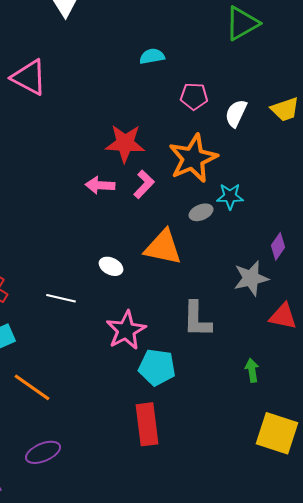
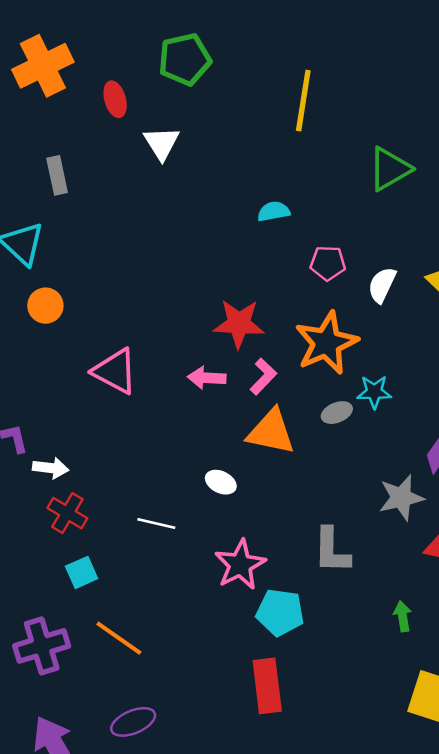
pink triangle: (29, 77) -> (115, 371), moved
orange triangle: (163, 247) -> (271, 432), moved

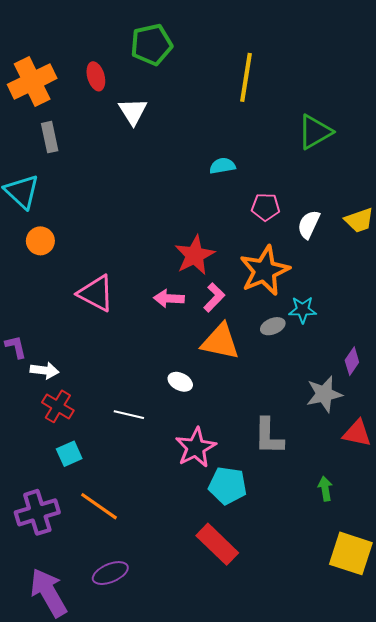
orange cross: (43, 66) -> (32, 81), moved
red star: (239, 324) -> (195, 255), turned -30
red rectangle: (267, 686) -> (217, 544), turned -39

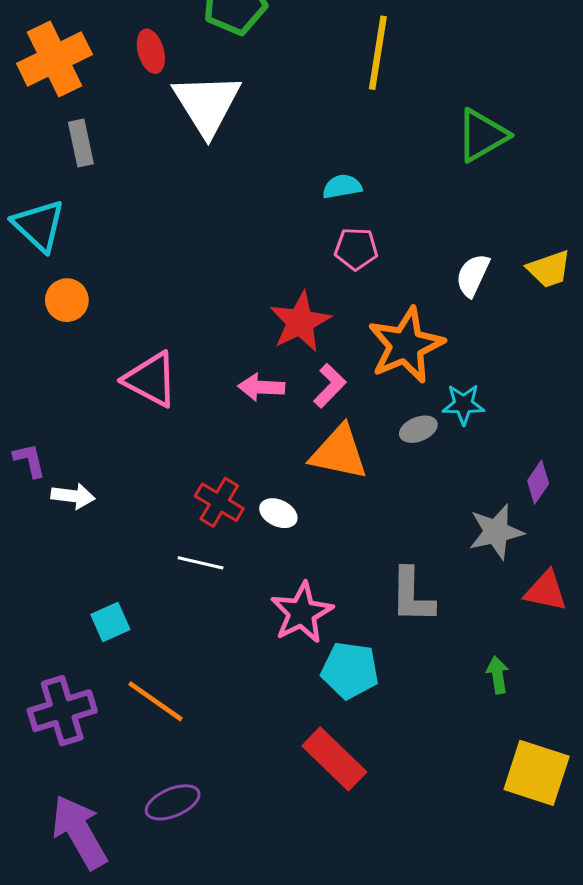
white triangle: (133, 111) -> (207, 104), size x1.6
pink pentagon: (266, 207) -> (356, 249), moved
red cross: (58, 406) -> (219, 502), moved

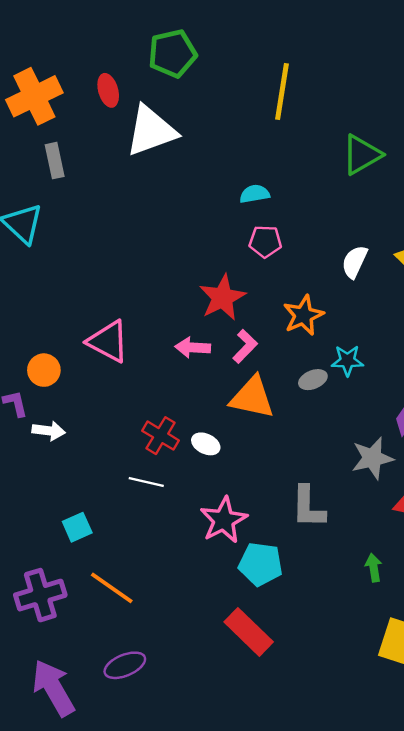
white triangle: (207, 104) -> (151, 131), turned 42
orange circle: (67, 300) -> (44, 370), moved
orange star: (406, 345) -> (303, 315), size x0.7

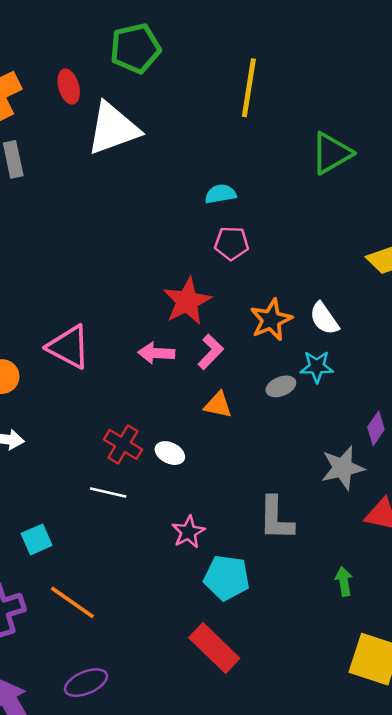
white semicircle: (355, 262) -> (324, 319), moved, turned -60
orange triangle: (252, 397) -> (218, 405), size x0.6
pink star: (224, 520) -> (188, 532), size x0.7

